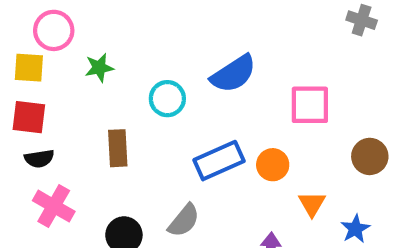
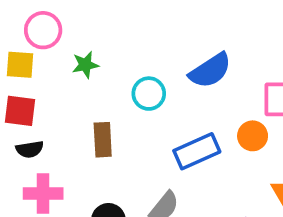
orange circle: (273, 165) -> (253, 136), moved
pink cross: (54, 206) -> (43, 194), turned -30

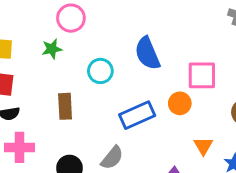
pink circle: (43, 30) -> (71, 18), moved
blue semicircle: (210, 71) -> (147, 53), turned 100

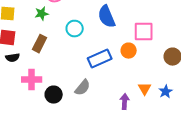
brown rectangle: (65, 106) -> (40, 44), moved, turned 30
orange triangle: (203, 146) -> (145, 89), moved
pink cross: (20, 147) -> (32, 80), moved

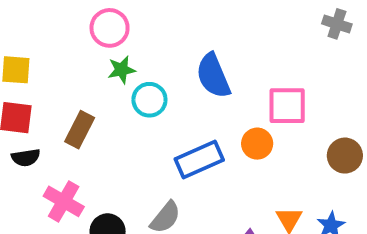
green star: (42, 14) -> (122, 70), moved
pink cross: (32, 80) -> (64, 201), turned 30

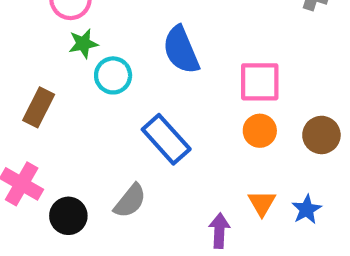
orange circle: (257, 144) -> (260, 131), moved
blue rectangle: (199, 160) -> (166, 139), turned 72

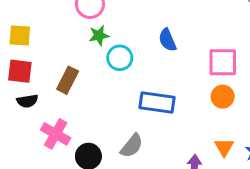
blue semicircle: (181, 50) -> (167, 40), size x0.7
blue rectangle: (166, 139) -> (157, 103), turned -40

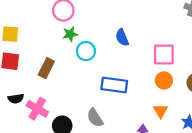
black semicircle: (27, 101) -> (16, 99), moved
gray semicircle: (132, 146) -> (95, 118), turned 108
orange triangle: (224, 147) -> (161, 111), moved

